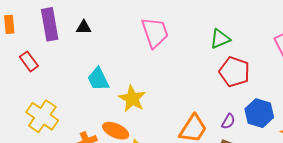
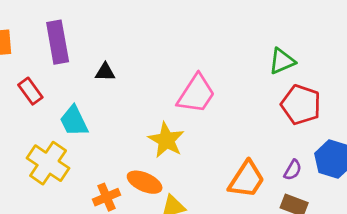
black triangle: (84, 27) -> (105, 72), moved
pink trapezoid: (155, 33) -> (196, 94), moved, turned 52
cyan trapezoid: (98, 79) -> (74, 121), moved

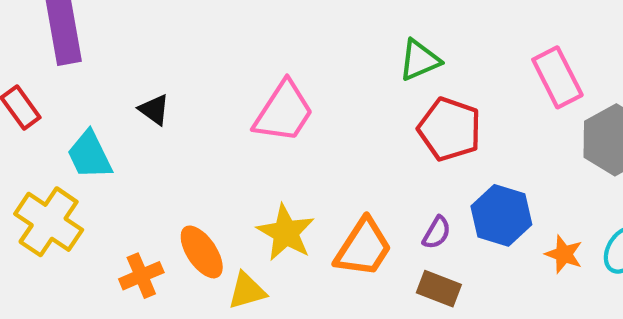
black triangle: (105, 72) -> (154, 110), moved, turned 35
yellow star: (166, 140) -> (286, 233), moved
orange ellipse: (145, 182) -> (202, 252), turned 32

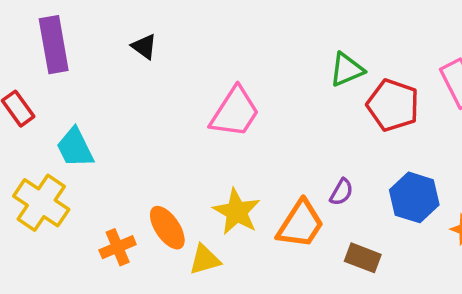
black triangle: (154, 110) -> (144, 46), moved
red pentagon: (450, 129) -> (393, 105), moved
purple semicircle: (437, 233) -> (341, 192), moved

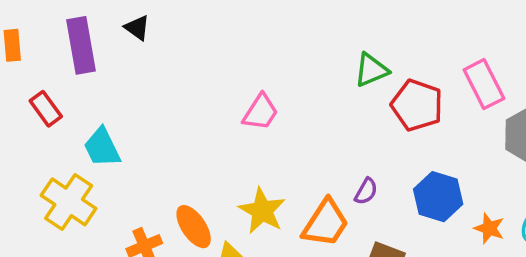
black triangle: (144, 46) -> (137, 28), moved
pink trapezoid: (235, 112) -> (260, 112), size x0.7

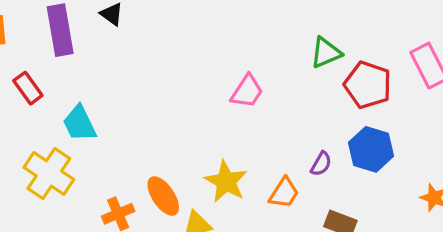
pink trapezoid: (260, 112) -> (247, 91), moved
blue hexagon: (438, 197) -> (371, 149), moved
orange trapezoid: (326, 223) -> (284, 193), size x0.7

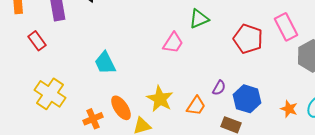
green triangle: (326, 53) -> (199, 19), moved
cyan trapezoid: (79, 124) -> (105, 63), moved
blue hexagon: (371, 149) -> (247, 99), moved

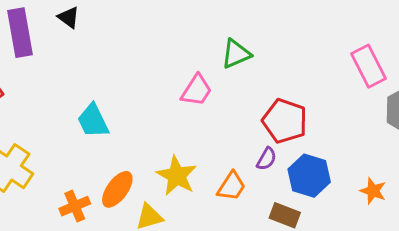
red pentagon: (248, 39) -> (285, 121), moved
orange ellipse: (121, 108) -> (117, 189), turned 70

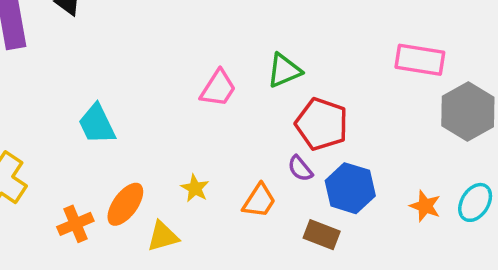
green triangle: (236, 54) -> (284, 70), moved
pink rectangle: (368, 66) -> (420, 60), turned -54
purple semicircle: (267, 159) -> (300, 169), turned 110
yellow star: (177, 176) -> (195, 188), size x0.6

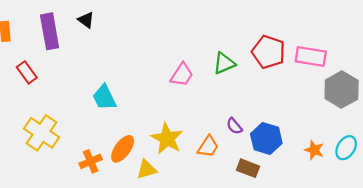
red pentagon: (322, 124) -> (269, 52), moved
yellow star: (195, 188) -> (167, 139), size x1.8

